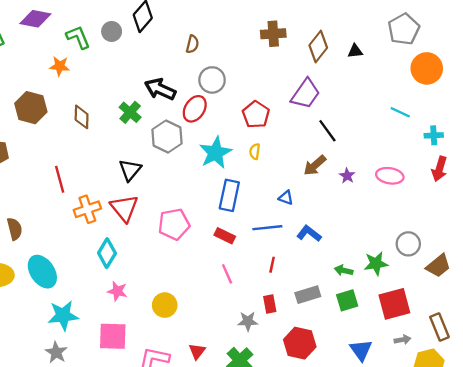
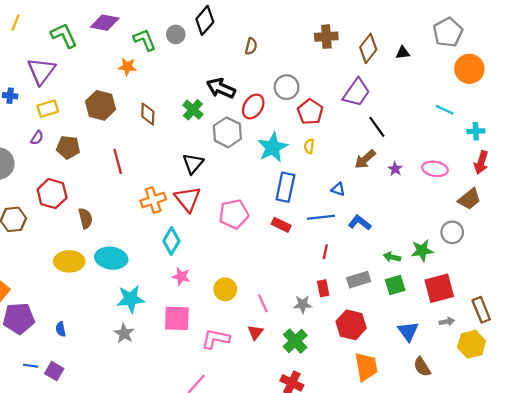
gray circle: (212, 80) -> (287, 87), moved
red line: (60, 179) -> (118, 161), moved
brown trapezoid: (438, 266) -> (469, 199), moved
cyan ellipse: (42, 272) -> (111, 258), turned -48
pink line: (227, 274) -> (263, 303), moved

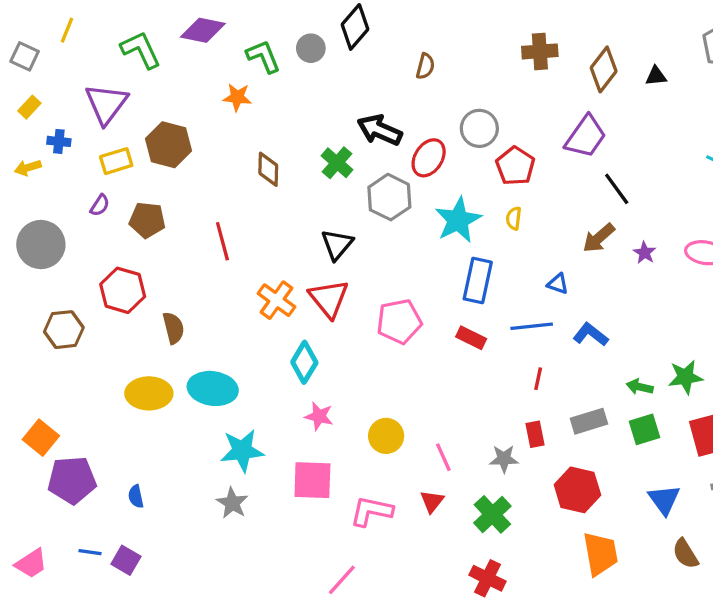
brown hexagon: (100, 105) -> (169, 145), moved
orange cross: (153, 200) -> (276, 300), turned -35

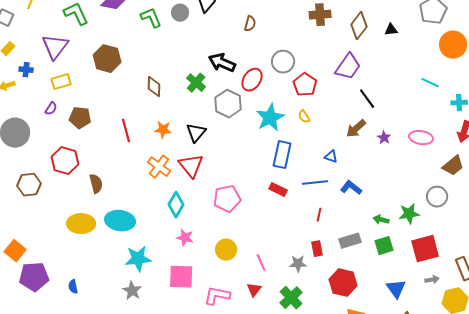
orange star: (237, 97) -> (163, 130), moved
brown hexagon: (169, 145) -> (107, 59), moved
yellow semicircle: (514, 218) -> (304, 117), turned -40
pink pentagon: (399, 321) -> (227, 199), moved

